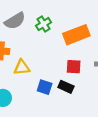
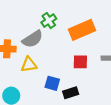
gray semicircle: (15, 21) -> (33, 39), moved
black rectangle: (66, 87) -> (71, 93), moved, turned -40

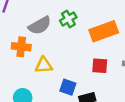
gray semicircle: (33, 39) -> (40, 25), moved

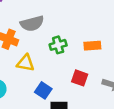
green cross: (68, 19) -> (58, 45), moved
orange rectangle: (104, 31) -> (92, 46), size x0.6

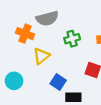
yellow triangle: (26, 63) -> (41, 56), turned -48

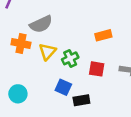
green cross: (72, 39) -> (70, 58), moved
yellow triangle: (41, 56) -> (47, 52), moved

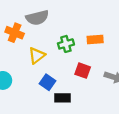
yellow triangle: (47, 52) -> (37, 55), moved
green cross: (70, 58) -> (66, 44), moved

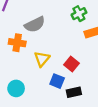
green cross: (66, 44) -> (79, 14), moved
red square: (83, 71) -> (72, 64), moved, turned 32

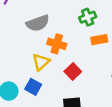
orange cross: (17, 43) -> (57, 44), moved
blue square: (57, 81) -> (33, 87), moved

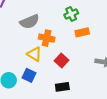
yellow triangle: (41, 62) -> (34, 54), turned -42

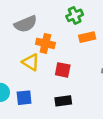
red square: (62, 61) -> (63, 70), turned -32
blue square: (29, 75) -> (24, 98), moved, turned -32

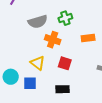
green cross: (75, 15) -> (65, 18), moved
yellow triangle: (31, 62) -> (38, 63), moved

